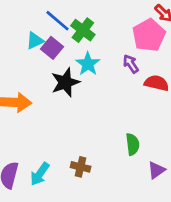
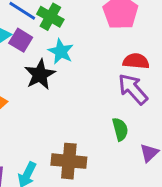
purple arrow: (131, 64) -> (133, 89), moved, size x1.6
brown cross: (81, 167) -> (69, 161), size x1.6

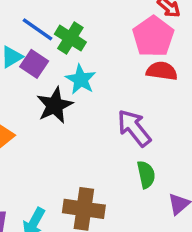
red semicircle: (136, 61) -> (162, 71), moved
purple arrow: (133, 89) -> (134, 128), moved

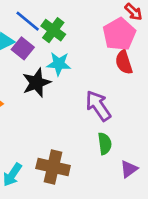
red semicircle: (162, 71) -> (124, 62), turned -120
cyan star: (81, 79) -> (59, 64), turned -30

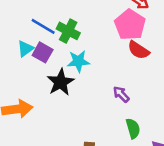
red semicircle: (124, 62) -> (139, 50), turned -30
purple arrow: (98, 106) -> (121, 94), size x0.6

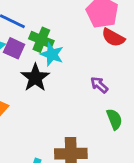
green cross: (68, 31) -> (41, 40), moved
cyan star: (78, 61) -> (52, 54), turned 30

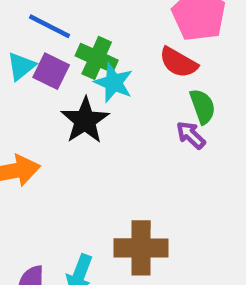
red semicircle: (113, 38) -> (178, 62), moved
green semicircle: (114, 119) -> (203, 106), moved

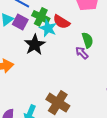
red semicircle: (178, 62) -> (61, 22), moved
brown cross: (141, 248) -> (58, 103), turned 30

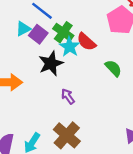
green semicircle: (87, 40) -> (113, 68), turned -35
purple arrow: (82, 53) -> (68, 96), moved

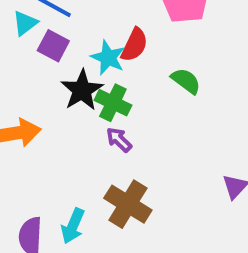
cyan triangle: (23, 29) -> (25, 23), moved
green cross: (63, 32) -> (113, 103), moved
red semicircle: (86, 42) -> (134, 45), turned -96

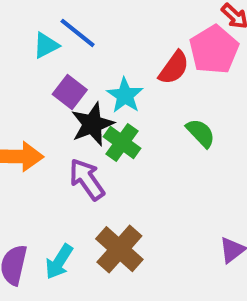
red semicircle: (134, 45) -> (174, 68), moved
purple square: (53, 46) -> (70, 92), moved
purple arrow: (119, 140) -> (87, 179), moved, size x1.5

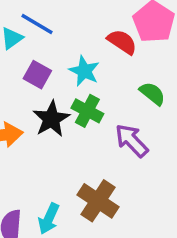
red semicircle: (174, 68) -> (122, 42), turned -84
black star: (92, 124) -> (51, 119), moved
purple arrow: (87, 179) -> (132, 141), moved

